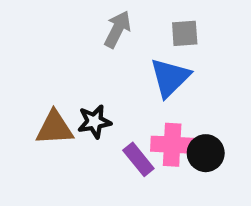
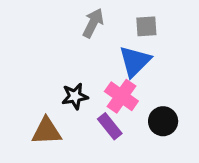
brown triangle: (54, 128) -> (47, 131), moved
pink cross: (172, 145) -> (121, 96), moved, turned 32

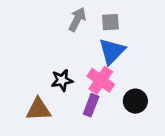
gray square: (146, 26) -> (110, 22), moved
purple rectangle: (110, 126) -> (91, 105), turned 60

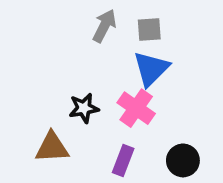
black circle: (135, 101) -> (183, 160), moved
purple rectangle: (91, 105) -> (123, 160), moved

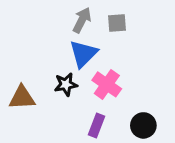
blue triangle: (151, 69) -> (83, 54), moved
brown triangle: (52, 147) -> (22, 98), moved

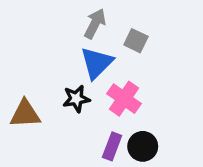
gray square: (117, 23) -> (136, 41), moved, turned 30
black circle: (143, 125) -> (143, 146), moved

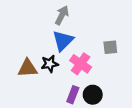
gray square: (136, 41) -> (110, 47), moved, turned -32
brown triangle: (25, 114) -> (28, 68), moved

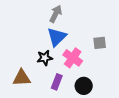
brown triangle: (28, 68) -> (22, 78), moved
purple rectangle: (73, 95) -> (57, 82), moved

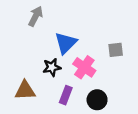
gray arrow: (56, 14) -> (36, 16), moved

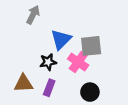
gray square: (116, 50) -> (91, 46), moved, size x1.5
purple rectangle: (66, 95) -> (49, 88), moved

